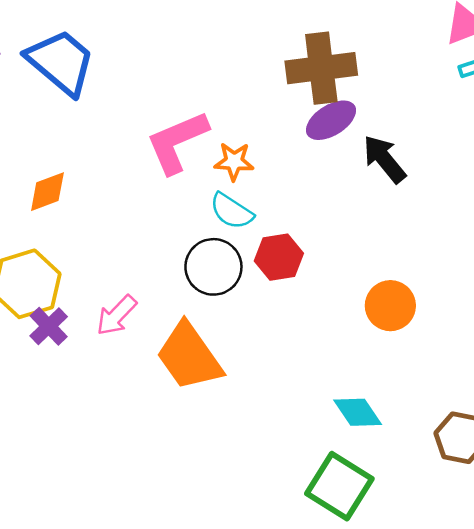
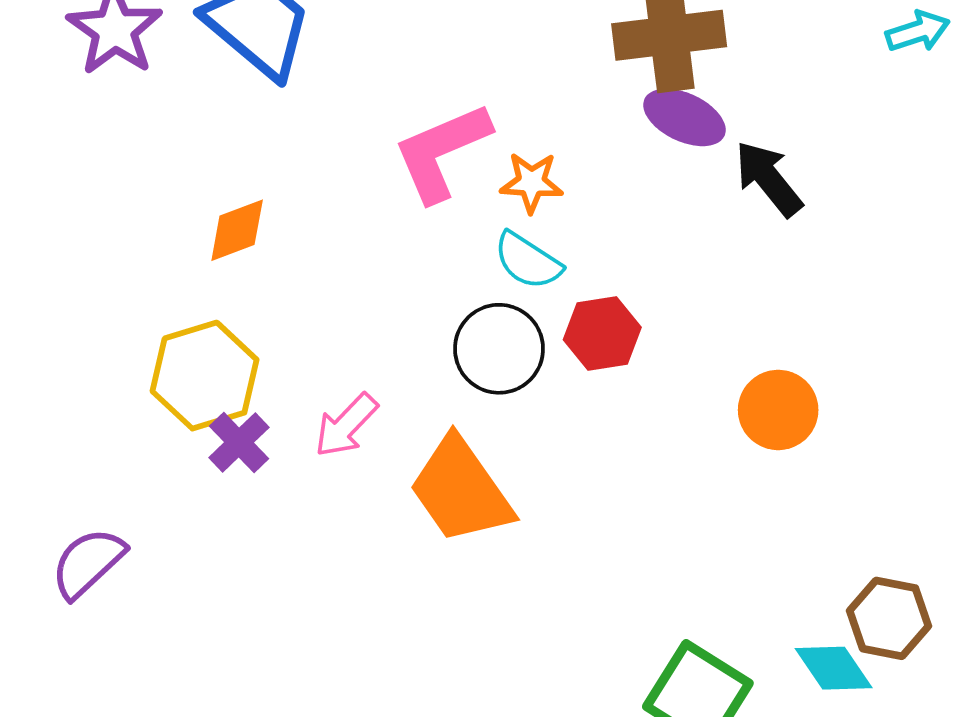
purple ellipse: (331, 120) -> (684, 117), turned 57
cyan diamond: (358, 412) -> (834, 668), moved

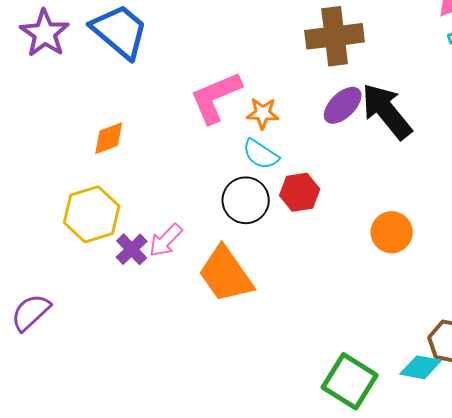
purple ellipse: (684, 117) -> (343, 105), moved, turned -69
black arrow: (769, 179) -> (387, 111), size x1.4
purple cross: (239, 442) -> (132, 249), moved
cyan diamond: (834, 668) -> (421, 367), turned -45

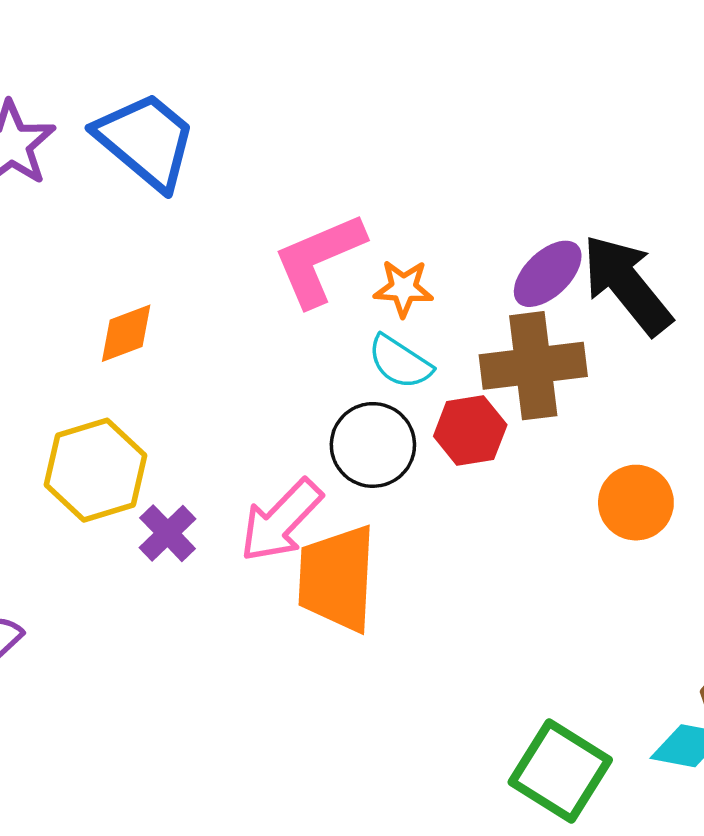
brown cross: (335, 36) -> (533, 366), moved
pink arrow: (166, 240) -> (281, 521), moved, size x1.4
orange trapezoid: (226, 274) -> (337, 578), turned 38

